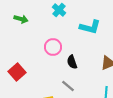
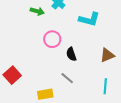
green arrow: (21, 19) -> (37, 11), moved
red square: (17, 72) -> (12, 75), moved

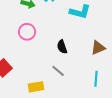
pink circle: (52, 39) -> (27, 32), moved

